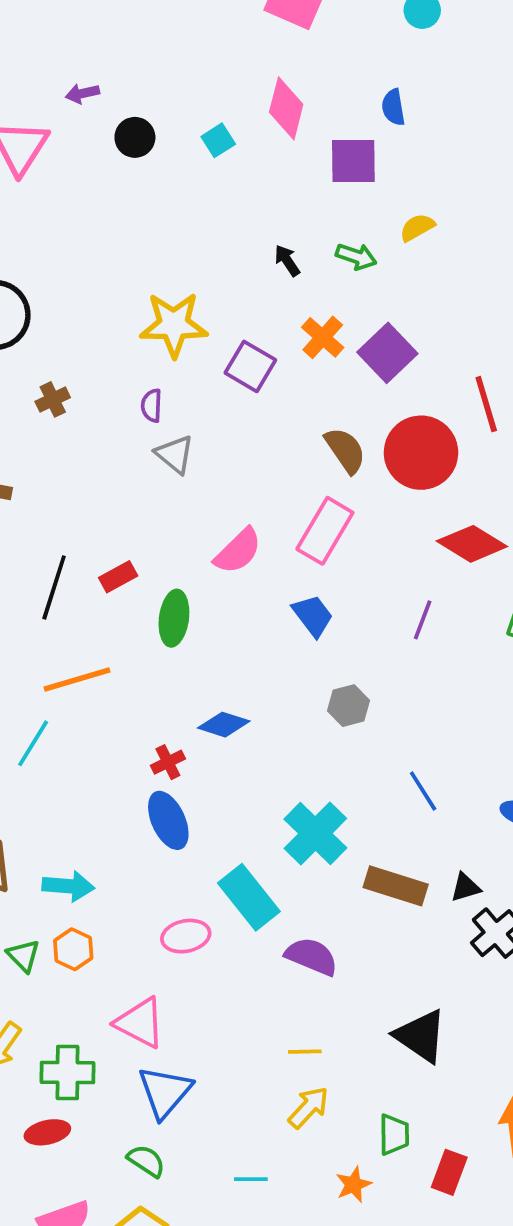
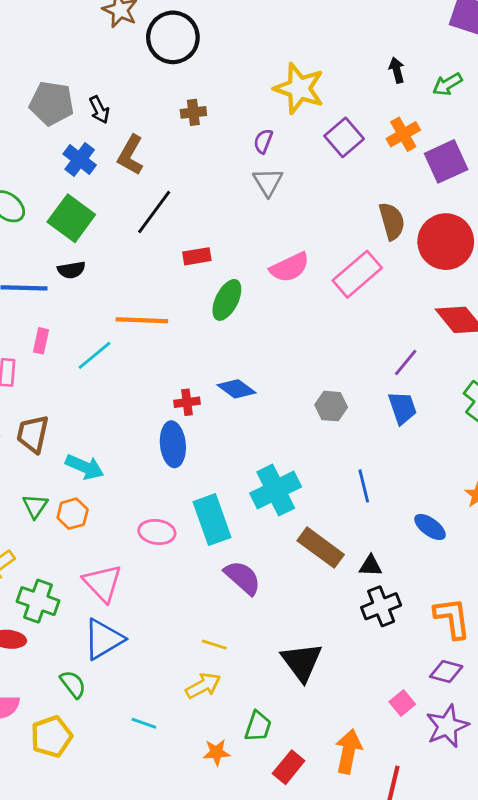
green arrow: (356, 257) -> (447, 84), turned 112
black line: (54, 587) -> (154, 212), moved
blue trapezoid: (313, 616) -> (402, 408), moved

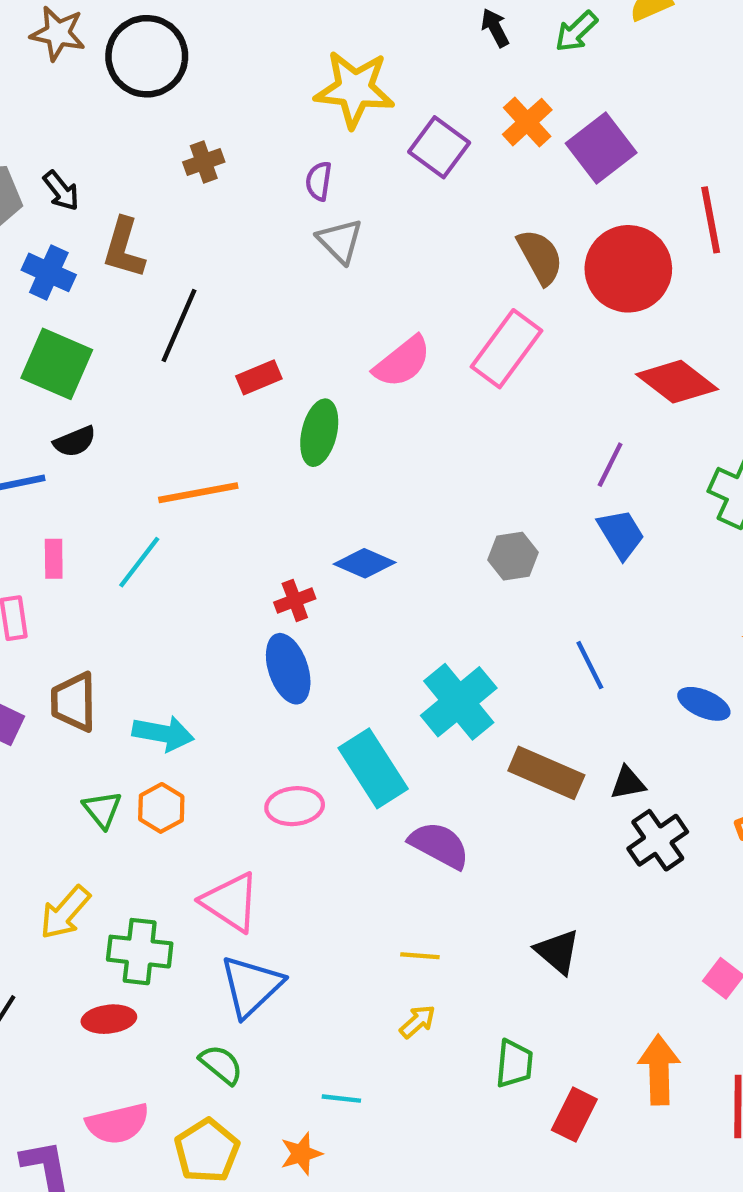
black triangle: (302, 662) -> (558, 952), size x0.7
yellow arrow: (203, 686) -> (418, 1022), size x0.7
orange star: (216, 752) -> (301, 1154), moved

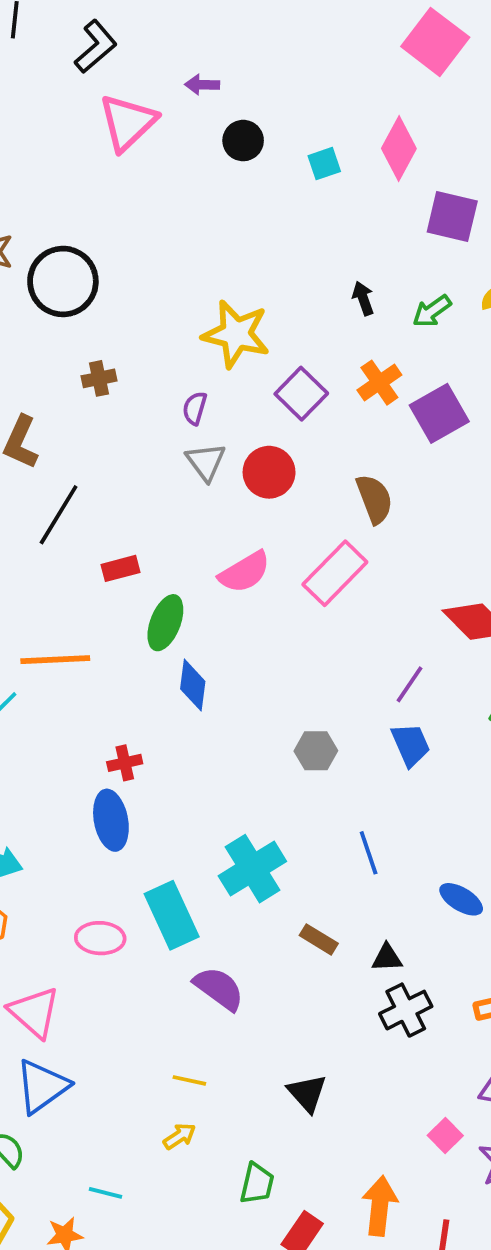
red circle: (628, 269) -> (269, 472), moved, size x0.7
blue diamond: (365, 563) -> (193, 685), moved, turned 66
brown rectangle: (546, 773) -> (319, 939), size x0.6

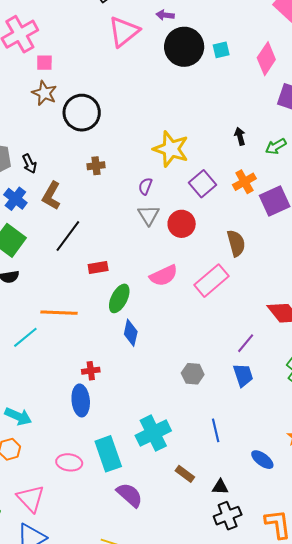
black circle: (243, 141) -> (184, 47), size x1.8
cyan square: (324, 164) -> (221, 50), moved

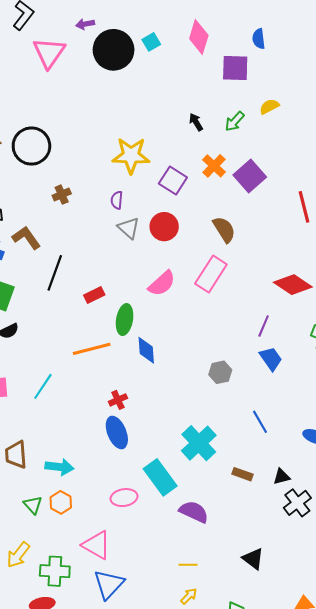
brown L-shape: (51, 196) -> (26, 238), turned 132
orange line: (59, 313) -> (92, 349), moved

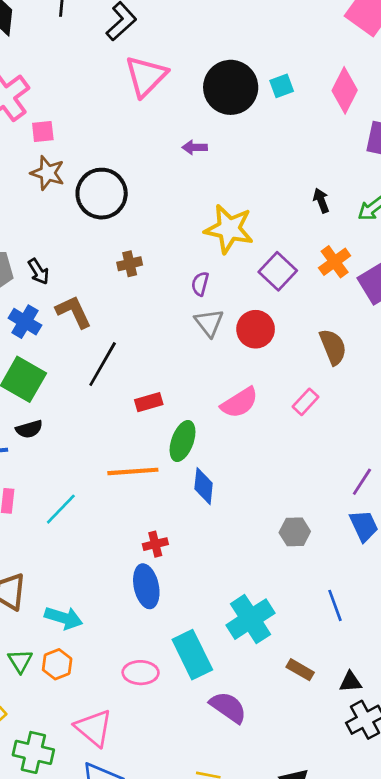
purple arrow: (85, 24) -> (195, 147), moved
pink rectangle: (211, 274) -> (305, 402), size x0.6

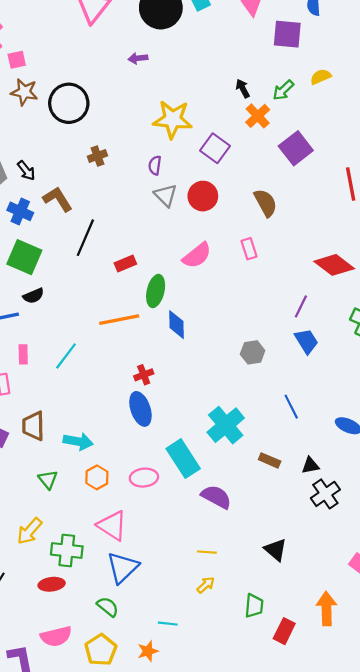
orange cross: (335, 262) -> (258, 116), moved
pink rectangle: (305, 402) -> (249, 249), turned -54
orange hexagon: (57, 664) -> (97, 477), moved

